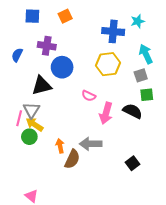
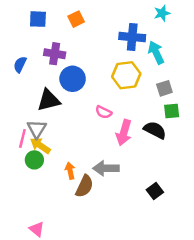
cyan star: (138, 21) -> (162, 13), moved
cyan arrow: (146, 54) -> (156, 53), moved

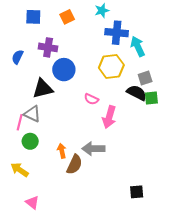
cyan star: (162, 13) -> (102, 11), moved
gray triangle: (37, 129) -> (32, 114), turned -36
black semicircle: (155, 130) -> (137, 93), moved
yellow arrow: (40, 146) -> (20, 170), moved
black square: (155, 191) -> (137, 192), moved, turned 32

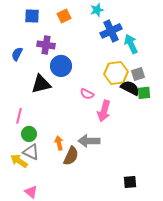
blue cross: (117, 33) -> (111, 31), turned -30
yellow hexagon: (111, 66) -> (116, 73), moved
gray triangle: (32, 114) -> (31, 152), moved

